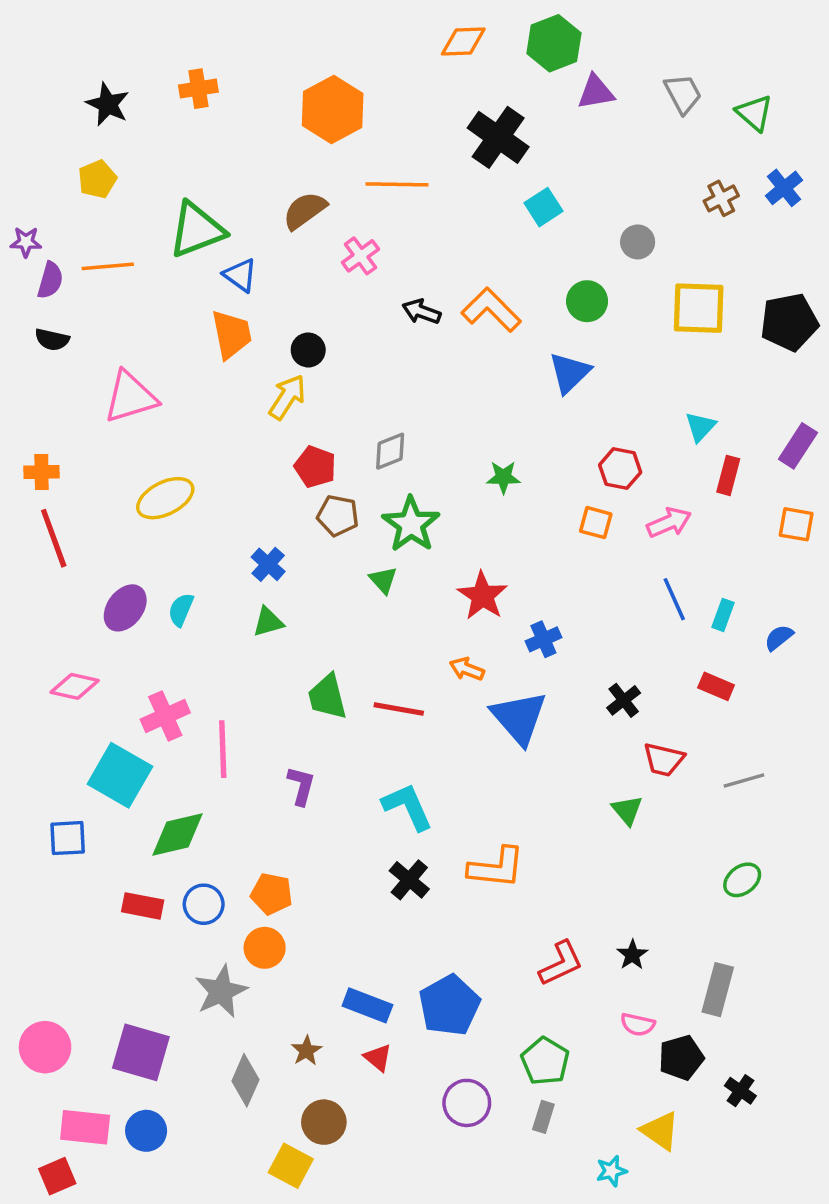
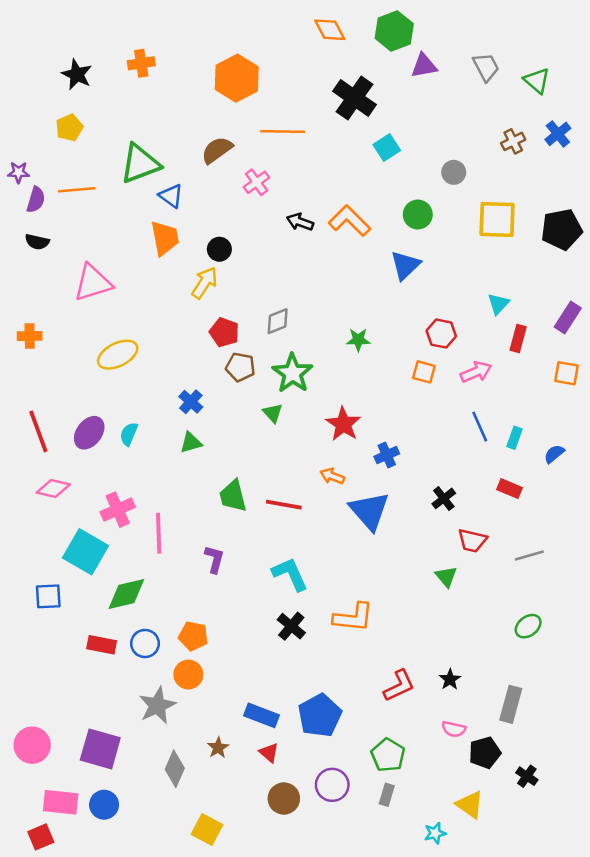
orange diamond: (463, 42) -> (330, 30), turned 64
red line: (54, 538) -> (38, 431), moved
brown circle: (324, 1122) -> (284, 798), moved

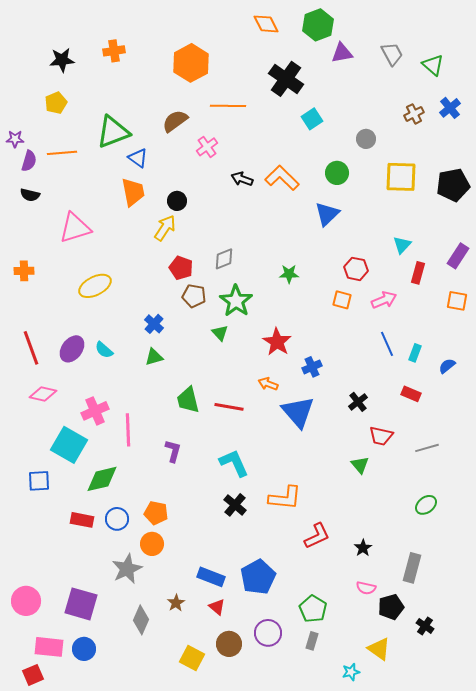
black star: (77, 74) -> (62, 60), turned -30
cyan semicircle: (129, 434) -> (104, 350), turned -72
red L-shape: (399, 686) -> (317, 536), moved
yellow square: (207, 829) -> (192, 658), moved

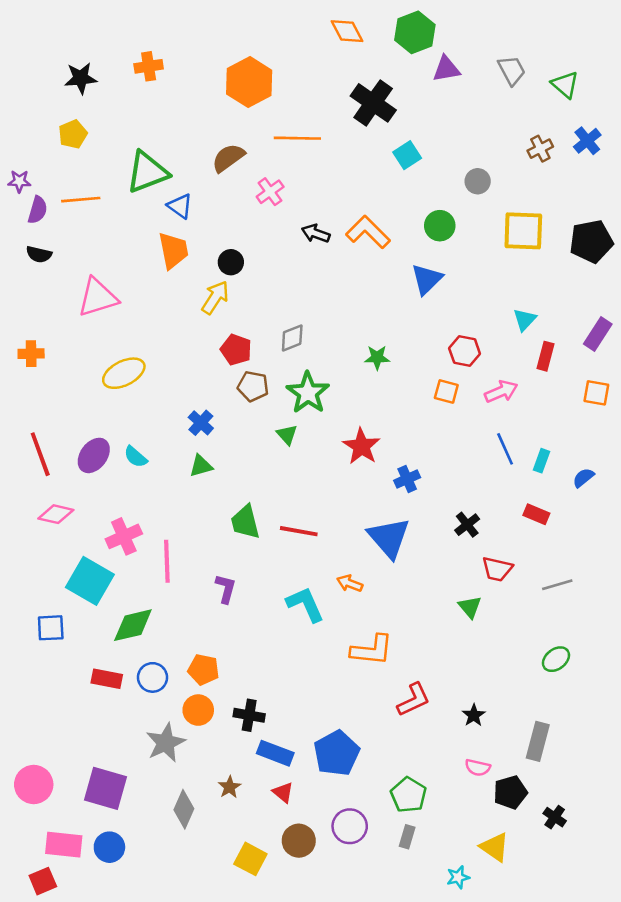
orange arrow: (268, 384) -> (350, 583), moved
black cross: (235, 505) -> (249, 715), moved, turned -30

